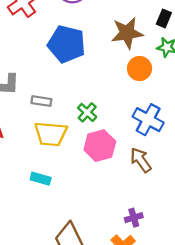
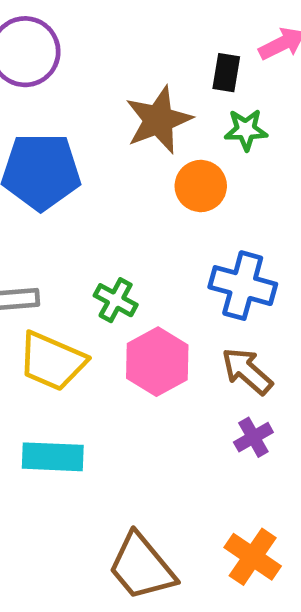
yellow trapezoid: (51, 134) -> (52, 361), turned 32
cyan rectangle: (41, 179) -> (53, 457), size x1.4
purple cross: (134, 218) -> (253, 437), moved

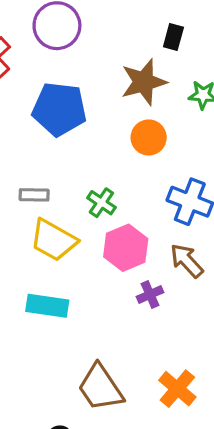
black rectangle: (226, 73) -> (173, 37), moved
orange circle: (201, 186) -> (149, 137), moved
purple cross: (253, 437) -> (150, 295), moved

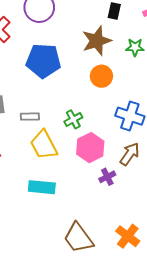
green cross: (101, 203) -> (73, 119), turned 30
yellow trapezoid: (53, 240) -> (44, 145), turned 36
brown arrow: (187, 261) -> (130, 154), turned 80

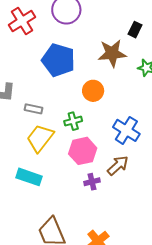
orange circle: (101, 76) -> (93, 91), moved
yellow trapezoid: (44, 145) -> (40, 138), turned 52

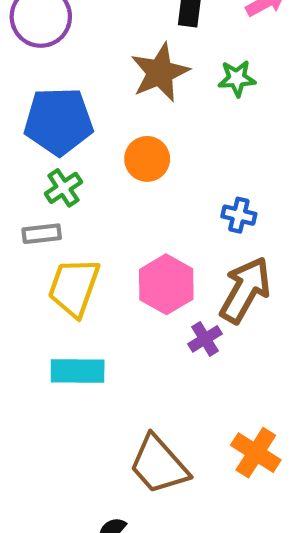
green cross: (73, 121) -> (63, 188), moved
blue cross: (126, 130) -> (239, 215), size x0.6
brown arrow: (118, 166) -> (245, 290), size x1.4

